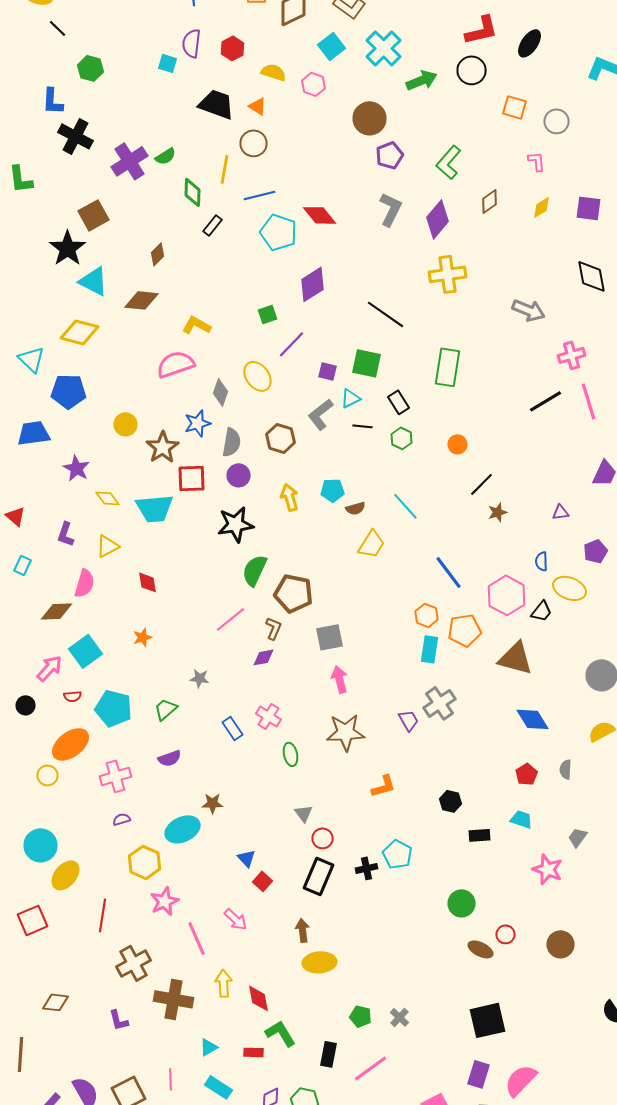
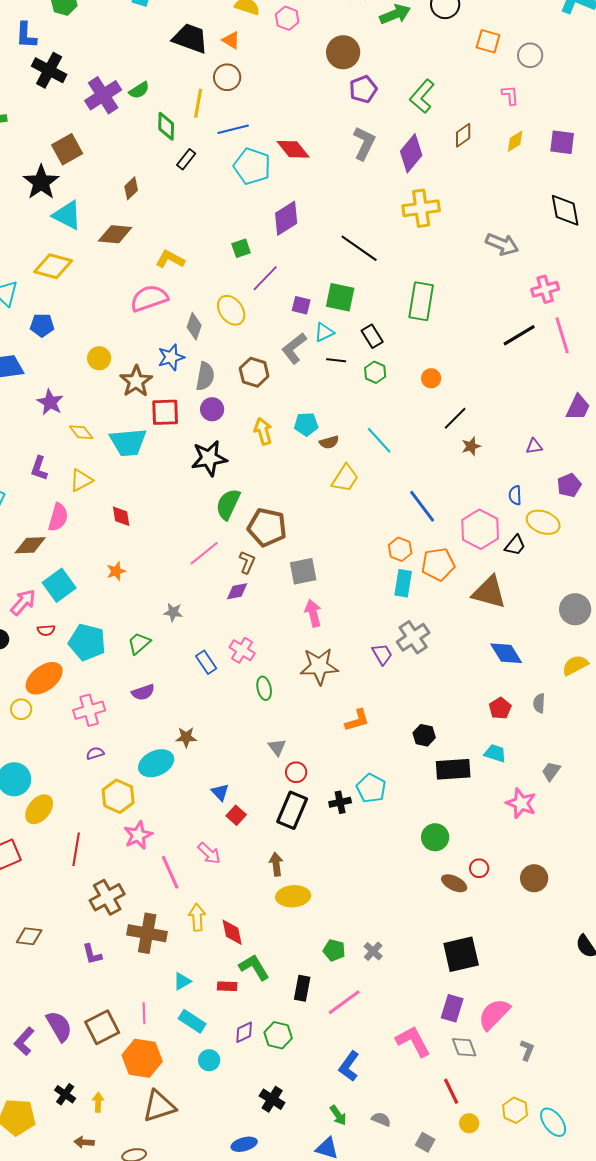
blue pentagon: (68, 391) -> (42, 325), size x0.7
black rectangle: (480, 835) -> (453, 769), size x1.6

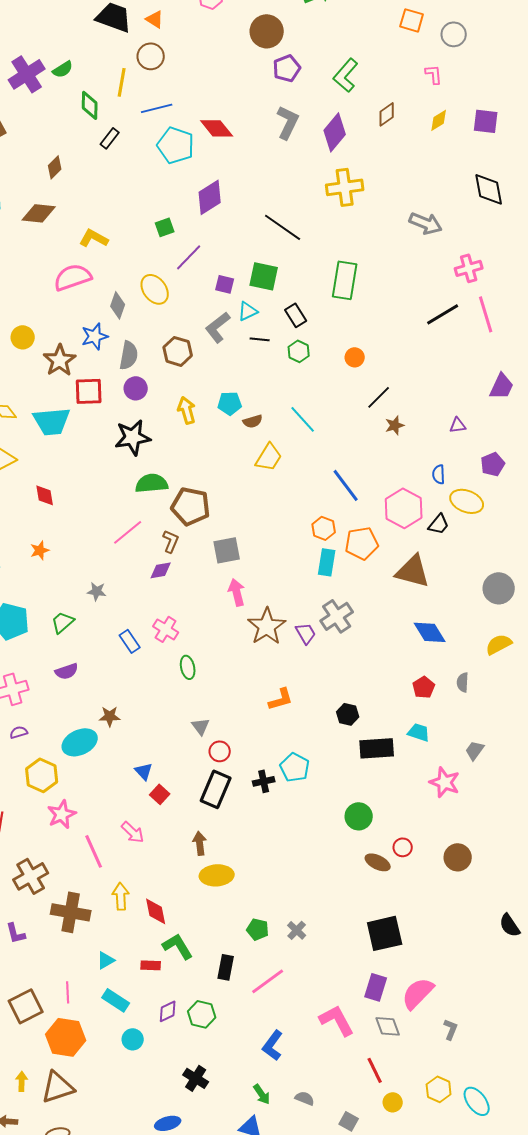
green semicircle: (228, 504) -> (152, 483), turned 60
brown star: (319, 666) -> (267, 626), moved, turned -30
brown triangle: (159, 1106) -> (58, 1087), moved

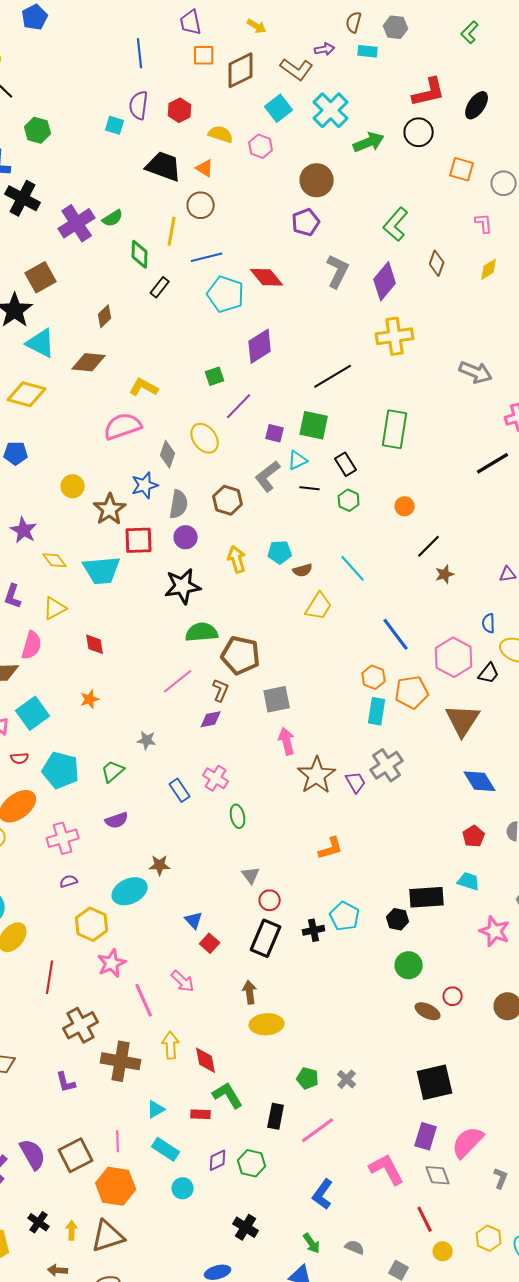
purple pentagon: (287, 68) -> (306, 222), moved
brown diamond: (387, 114) -> (437, 263), turned -35
black line: (283, 227) -> (333, 376), turned -66
brown triangle: (413, 571) -> (463, 720), turned 48
black hexagon: (348, 714) -> (398, 919), moved

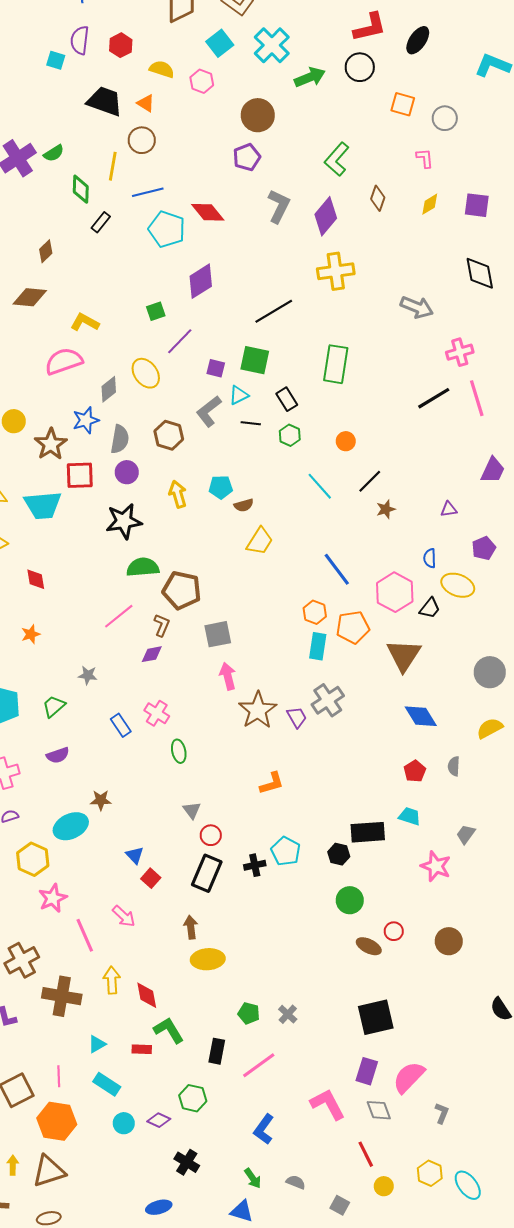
gray diamond: (168, 454) -> (109, 389), turned 32
cyan line: (353, 568) -> (320, 486), moved
purple diamond: (218, 1160) -> (159, 1120), moved, turned 50

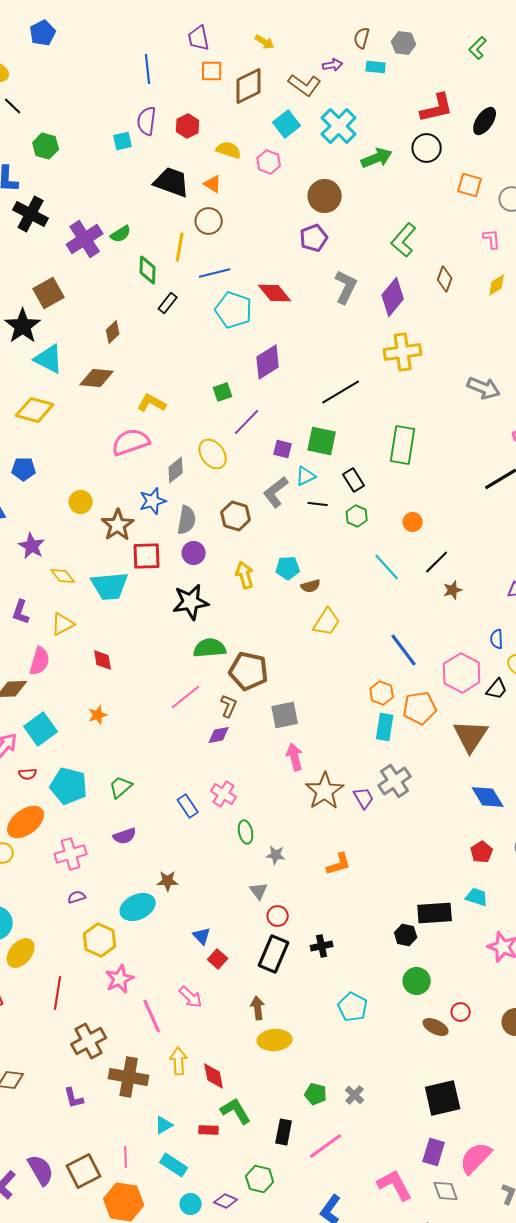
cyan square: (56, 60) -> (123, 141), turned -30
gray star: (88, 675) -> (276, 855), moved
cyan pentagon: (286, 851) -> (353, 1007), moved

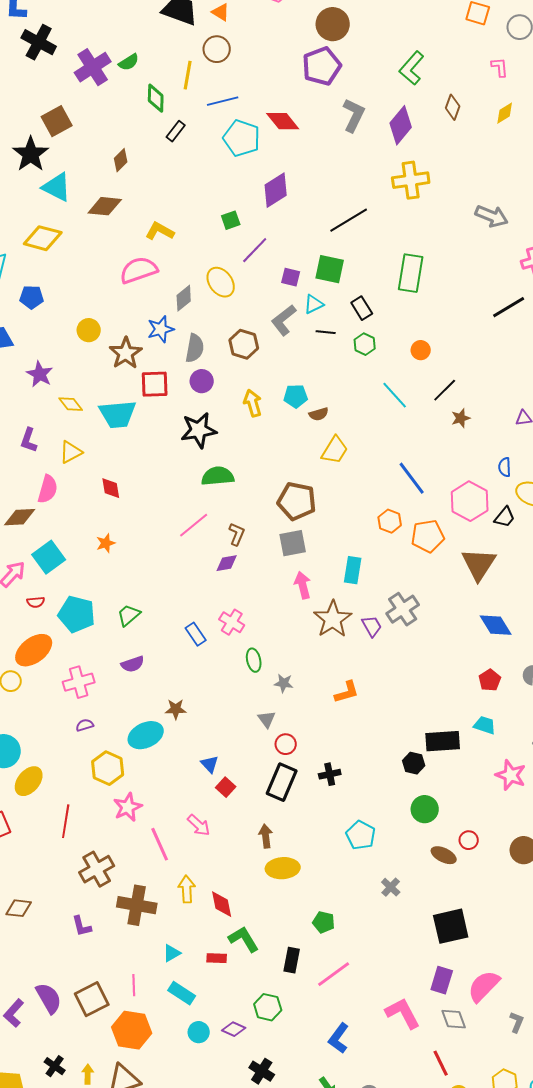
purple pentagon: (314, 238) -> (322, 66), size x1.4
brown pentagon: (249, 671) -> (297, 501), moved
cyan rectangle: (385, 727) -> (353, 570), moved
gray cross: (355, 1095) -> (391, 887), moved

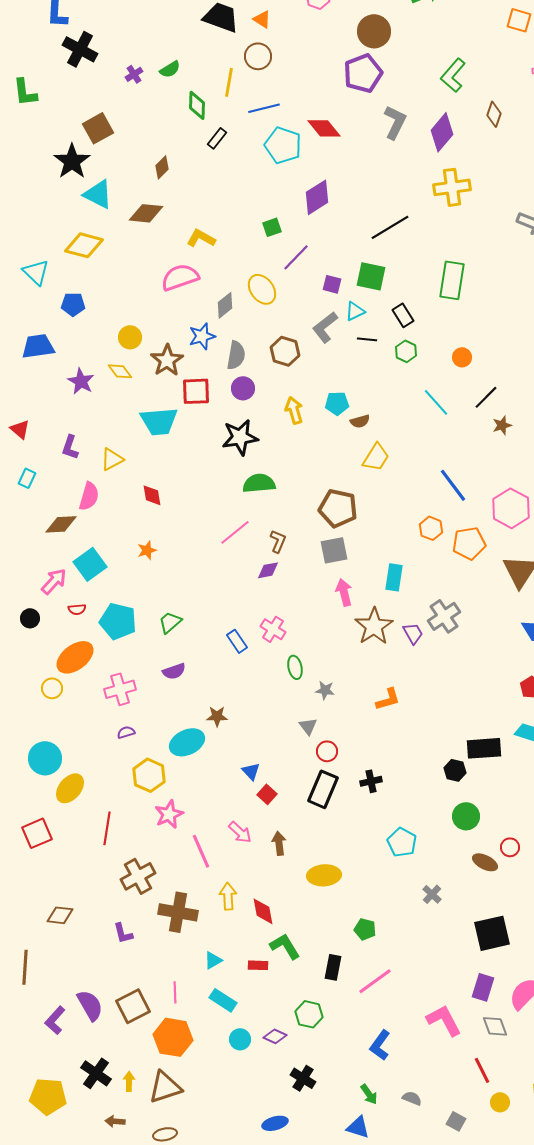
purple cross: (93, 67) -> (134, 74), size x0.5
yellow diamond: (71, 404) -> (120, 371), moved
brown arrow: (266, 836) -> (279, 843), moved
black cross: (55, 1066) -> (96, 1073), size x1.4

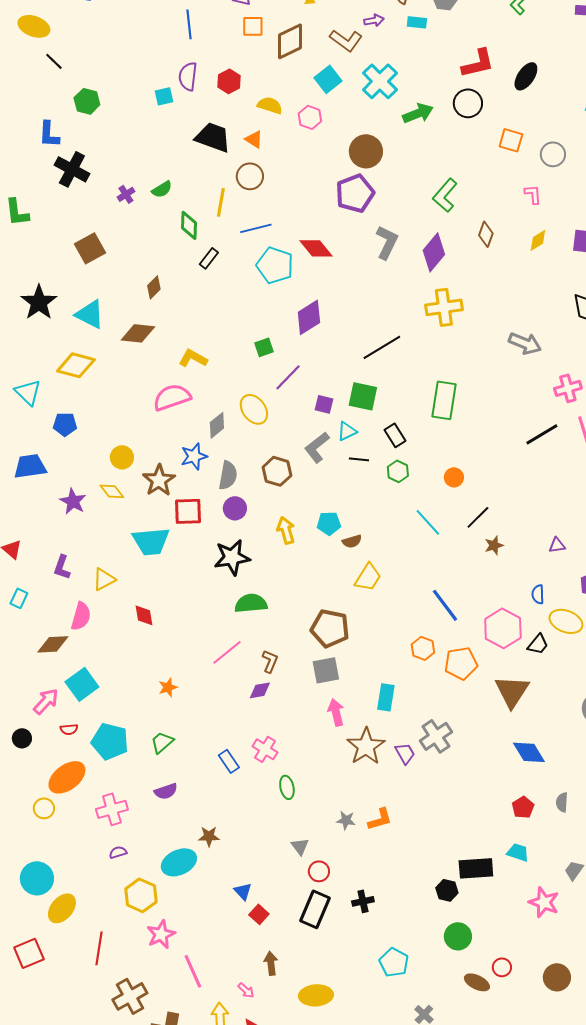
black star: (72, 161) -> (39, 302), moved
orange star: (147, 550) -> (168, 687), moved
gray star: (325, 690) -> (346, 820), moved
pink arrow: (240, 832) -> (246, 990), moved, size x0.7

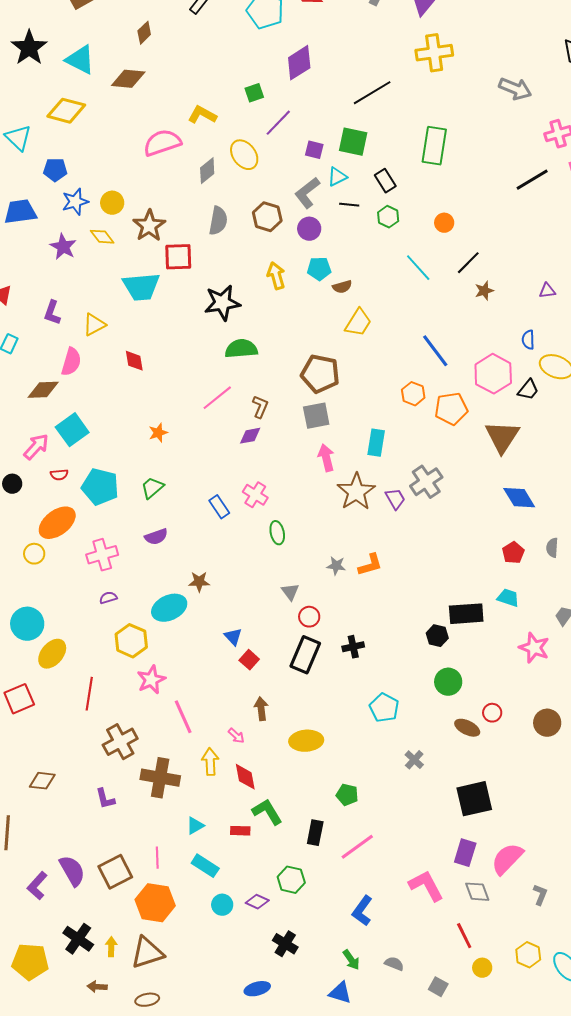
yellow L-shape: (193, 358) -> (202, 115), moved
blue star: (194, 456) -> (75, 202), moved
purple circle: (235, 508) -> (309, 229), moved

